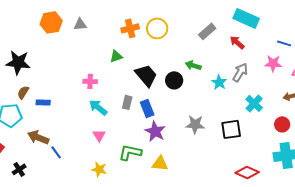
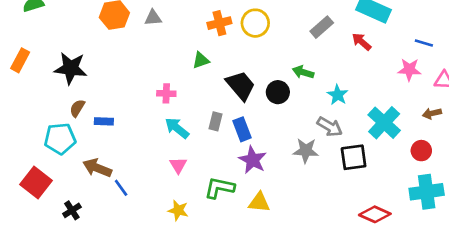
gray arrow: (240, 72) -> (330, 127), moved, turned 90
cyan cross: (254, 103) -> (384, 123), size x1.4

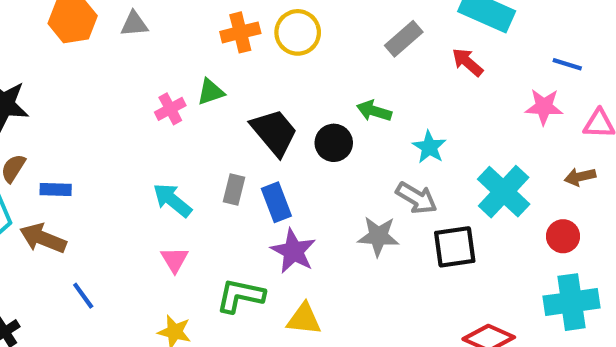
pink cross: (166, 93) -> (170, 109), moved, turned -30
brown arrow: (97, 168) -> (43, 238), moved

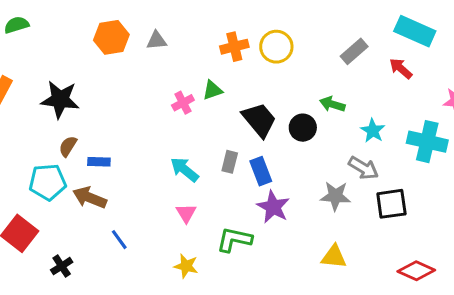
cyan cross: (504, 192) -> (427, 142), moved, turned -30
yellow triangle: (304, 319) -> (334, 257), moved

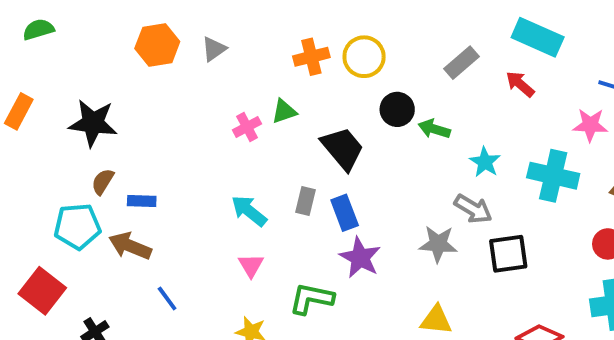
gray triangle: (157, 40) -> (214, 49), turned -30
black circle: (303, 128) -> (397, 109), moved

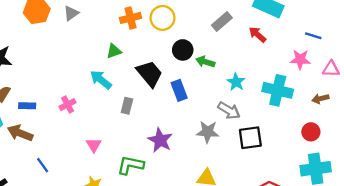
pink cross: (247, 127) -> (68, 105), moved
cyan arrow: (249, 211) -> (101, 80), moved
blue rectangle: (345, 213) -> (179, 90), moved

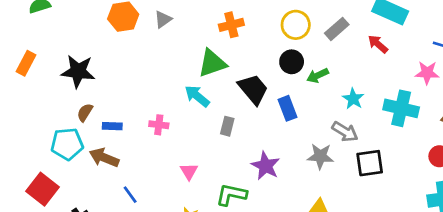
yellow circle: (163, 18) -> (296, 25), moved
green triangle: (114, 51) -> (212, 63), size x1.6
green arrow: (205, 62) -> (318, 75), turned -42
pink cross: (68, 105) -> (159, 125), turned 35

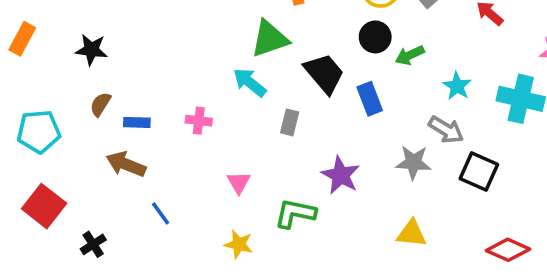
black star: (78, 71) -> (91, 50), size x0.7
cyan pentagon: (67, 144) -> (39, 132), moved
black square: (370, 163) -> (479, 172), turned 32

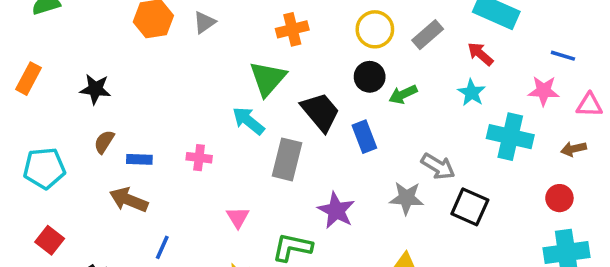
green triangle: (270, 39) -> (268, 79), turned -30
cyan star: (457, 86) -> (472, 93), moved
gray rectangle: (290, 122) -> (287, 159), size x1.6
red square: (44, 206) -> (50, 240), size x0.7
blue line: (161, 213) -> (162, 247), turned 60

